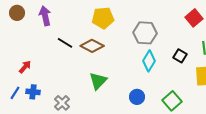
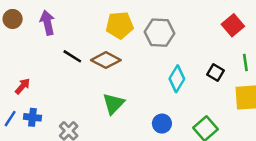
gray hexagon: (145, 33) -> (159, 33), moved

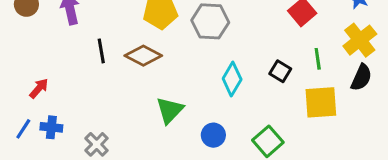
black line: (72, 56) -> (101, 51), turned 48
green triangle: (113, 104) -> (170, 110), moved

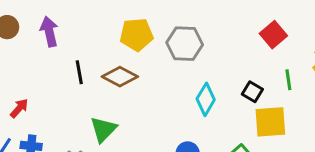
yellow square: (321, 102) -> (270, 122), moved
green triangle: (170, 110) -> (103, 129), moved

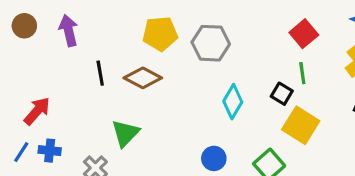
green line: (288, 80) -> (302, 73), moved
red arrow: (19, 108) -> (37, 111), size x1.4
yellow square: (270, 122) -> (301, 125), turned 36

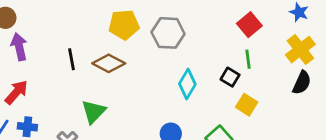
purple arrow: (69, 31) -> (19, 47), moved
yellow square: (301, 125) -> (247, 105), size x0.7

